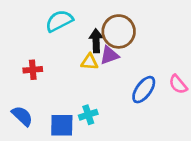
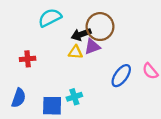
black arrow: (96, 41) -> (81, 34), turned -108
blue semicircle: (22, 116) -> (19, 98), turned 66

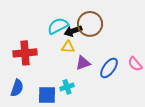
cyan semicircle: (50, 18) -> (58, 26), moved
purple triangle: (92, 47) -> (83, 63), moved
red cross: (28, 59) -> (25, 53), size x1.6

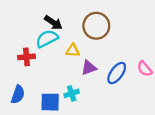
cyan semicircle: (58, 26) -> (47, 39), moved
black arrow: (73, 31) -> (53, 23), moved, turned -126
red cross: (25, 53) -> (26, 57), size x0.7

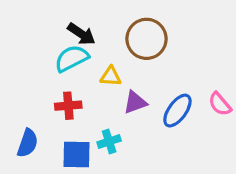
red cross: (26, 57) -> (68, 106), moved

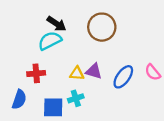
yellow triangle: (111, 76) -> (77, 73), moved
purple triangle: (135, 102) -> (94, 71), turned 36
red cross: (68, 106) -> (36, 73), moved

